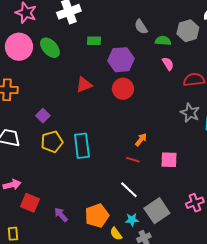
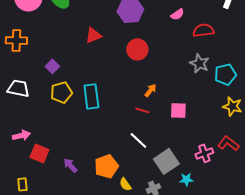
pink semicircle: (168, 64) -> (177, 14), turned 88
red circle: (123, 89) -> (137, 49), moved
cyan star: (132, 220) -> (186, 179), moved

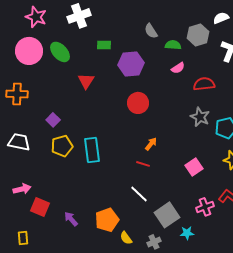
red triangle: (93, 35) -> (86, 81), moved, turned -36
pink square: (178, 110) -> (194, 167), moved, turned -36

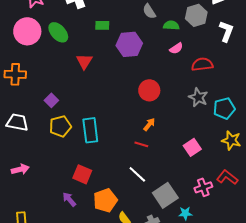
red circle: (138, 103) -> (149, 90), moved
red square: (40, 207) -> (82, 174), moved

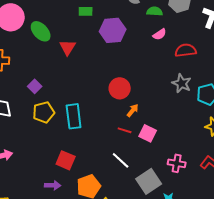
green ellipse: (58, 32) -> (41, 31), moved
red circle: (149, 90) -> (120, 88), moved
pink square: (192, 147) -> (148, 133), moved, turned -30
pink cross: (203, 187) -> (177, 163), moved, turned 30
purple arrow: (69, 199) -> (53, 185), turned 133

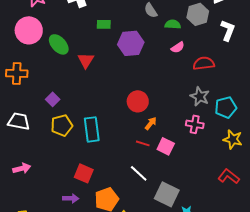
pink cross: (177, 163) -> (195, 124), moved
gray square: (149, 181) -> (167, 194), turned -30

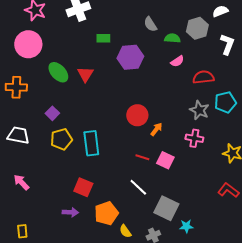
green ellipse: (59, 44) -> (58, 72), moved
cyan pentagon: (226, 107) -> (225, 102), moved
orange arrow: (151, 123) -> (156, 129), moved
pink arrow: (22, 168) -> (21, 182), turned -120

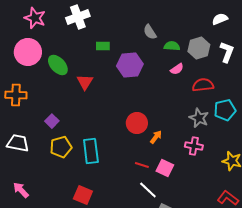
gray hexagon: (197, 28) -> (199, 48), moved
green ellipse: (58, 72) -> (58, 65), moved
white line: (138, 187) -> (148, 190), moved

